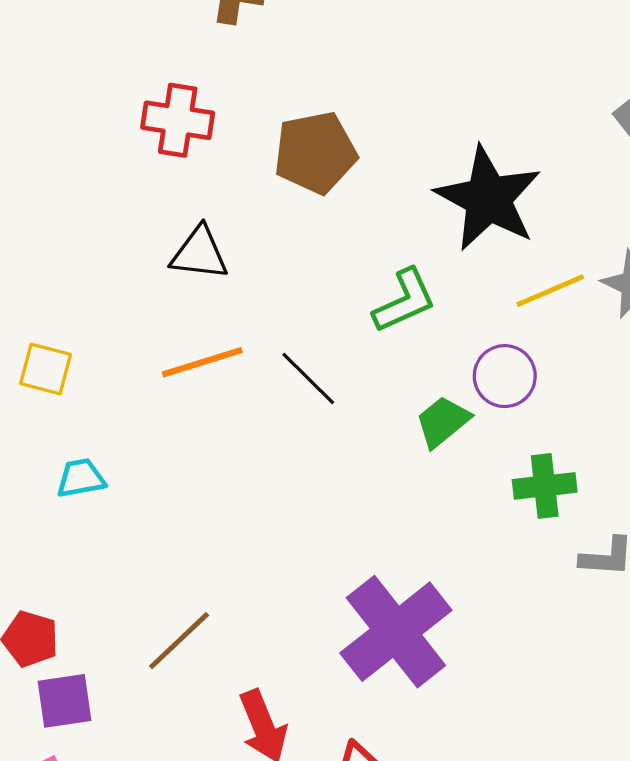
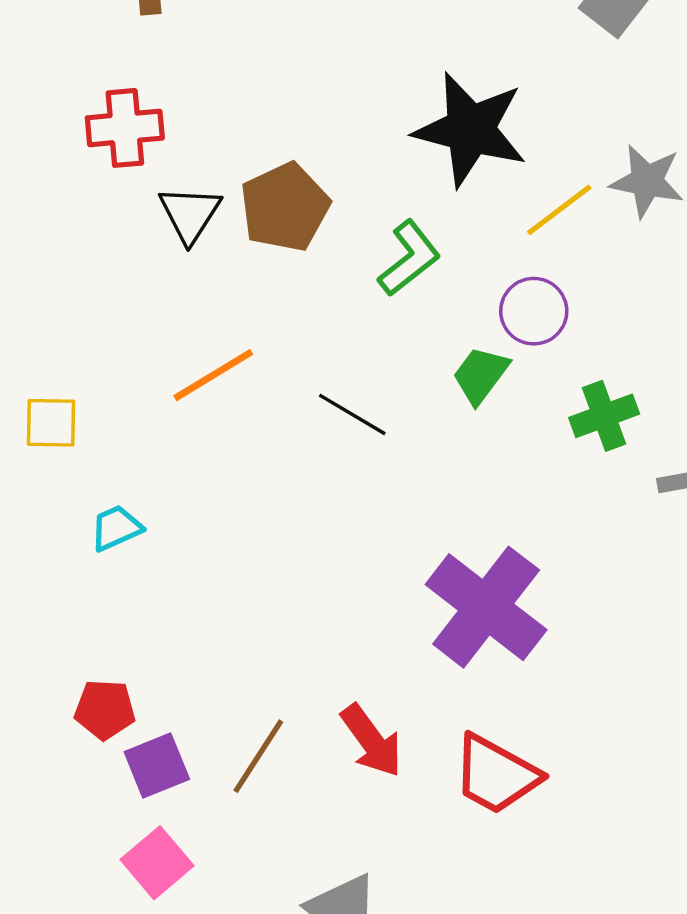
brown pentagon: (315, 153) -> (285, 207), moved
black triangle: (199, 253) -> (190, 214), moved, turned -50
black line: (308, 378) -> (352, 414), moved
brown line: (179, 641) -> (258, 756), moved

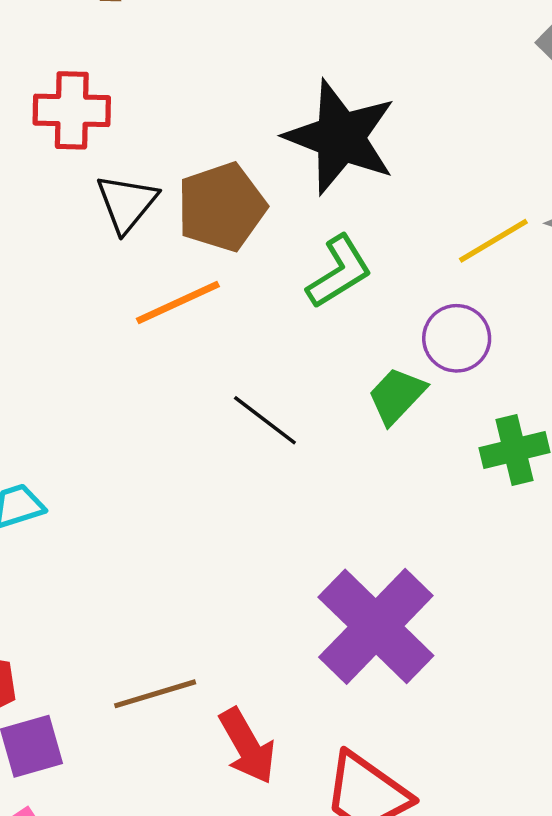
black star: (470, 129) -> (340, 137), moved
orange line: (213, 375) -> (178, 303), moved
brown line: (258, 756) -> (155, 694), moved, turned 34

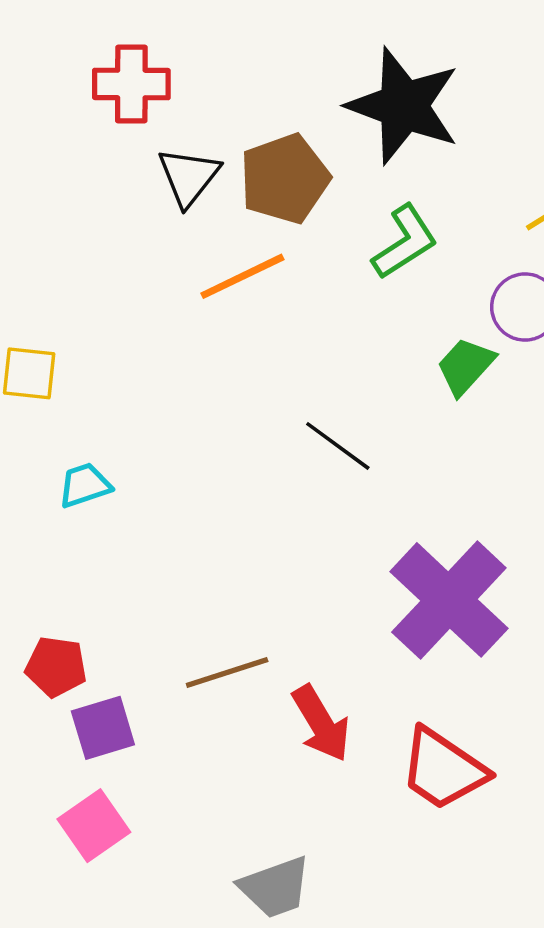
black line: (265, 420) -> (338, 446), moved

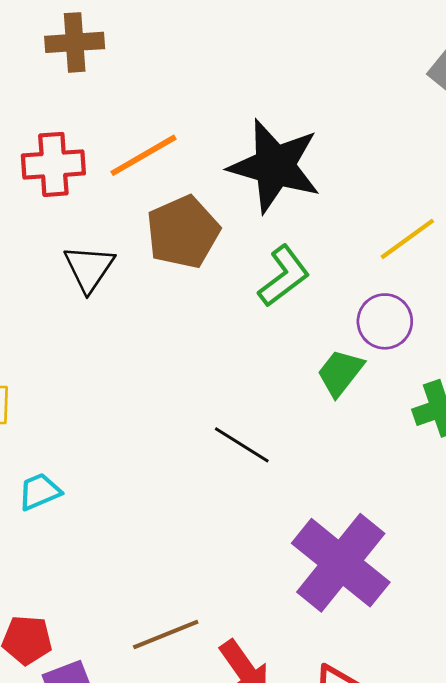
black triangle: (189, 177) -> (89, 268), moved
orange line: (242, 276) -> (144, 155), moved

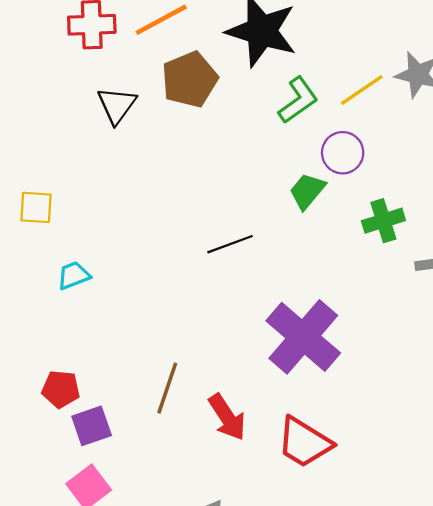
green L-shape: (284, 276) -> (298, 100), moved
black line: (242, 445) -> (230, 244), turned -54
brown line: (166, 635) -> (167, 388), turned -51

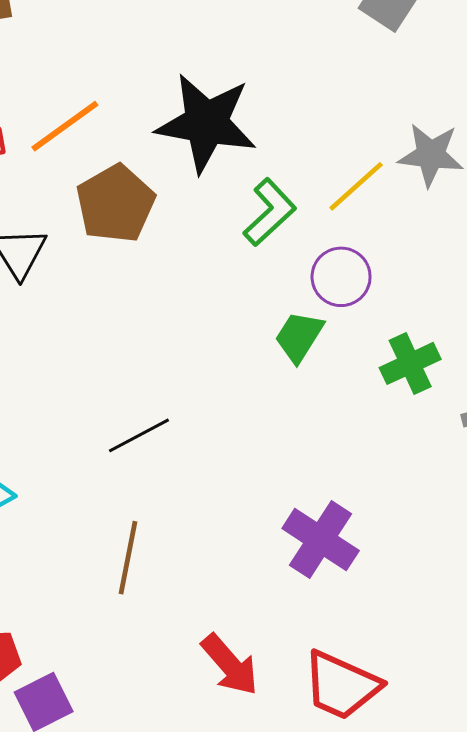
black line: (230, 244) -> (139, 435), moved
purple cross: (303, 337) -> (321, 539), size x0.7
brown line: (167, 388) -> (128, 558), moved

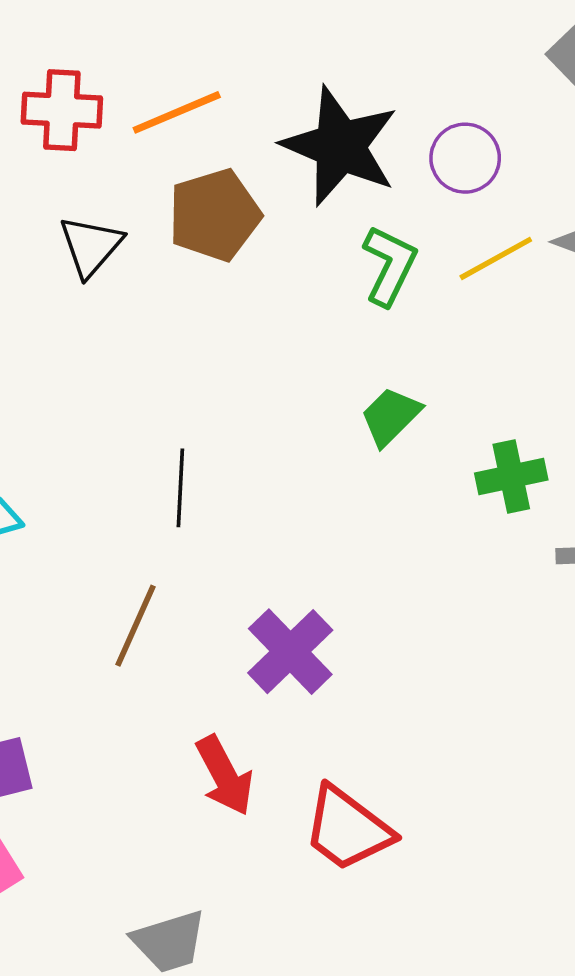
green L-shape: (270, 212) -> (390, 265), turned -34
purple circle: (341, 277) -> (465, 158), moved
black line: (139, 435) -> (180, 488), turned -72
purple cross: (321, 539) -> (290, 652), moved

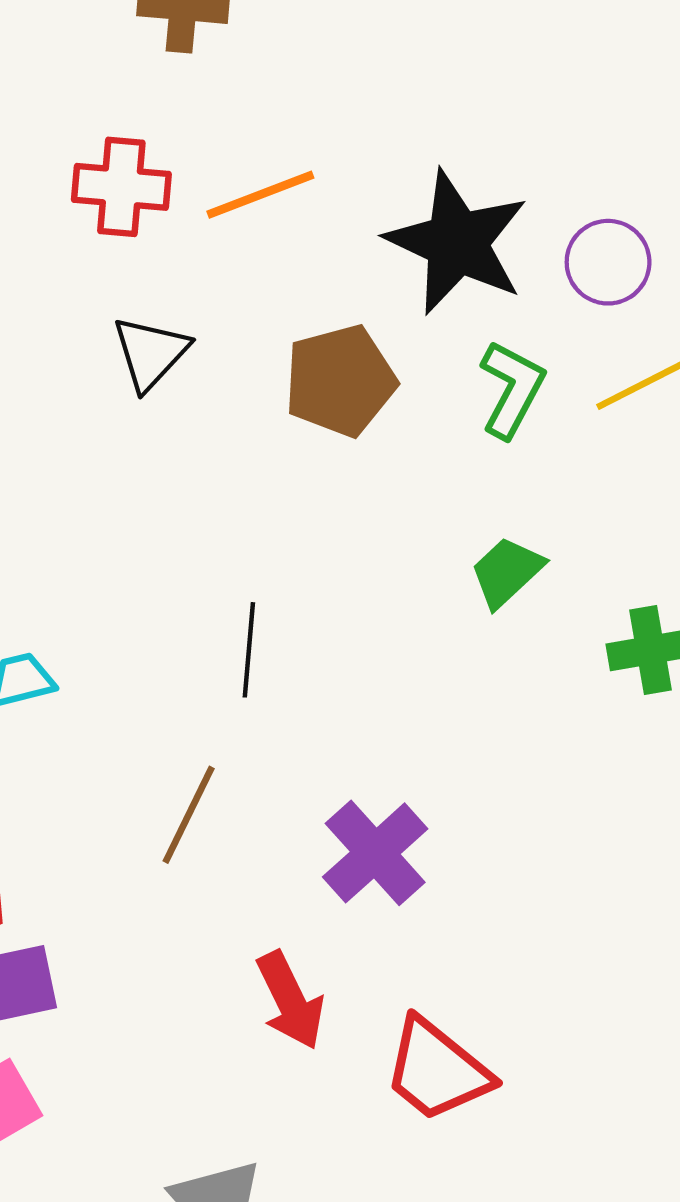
brown pentagon: (214, 215) -> (340, 381), moved

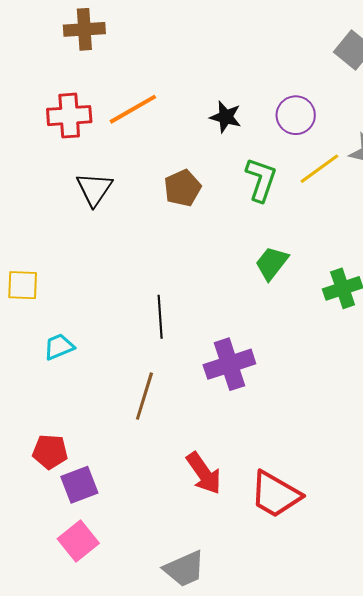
black star: (457, 242) -> (226, 117), size x0.5
brown pentagon: (340, 381) -> (182, 188), size x0.7
purple cross: (375, 853) -> (229, 364), moved, turned 33

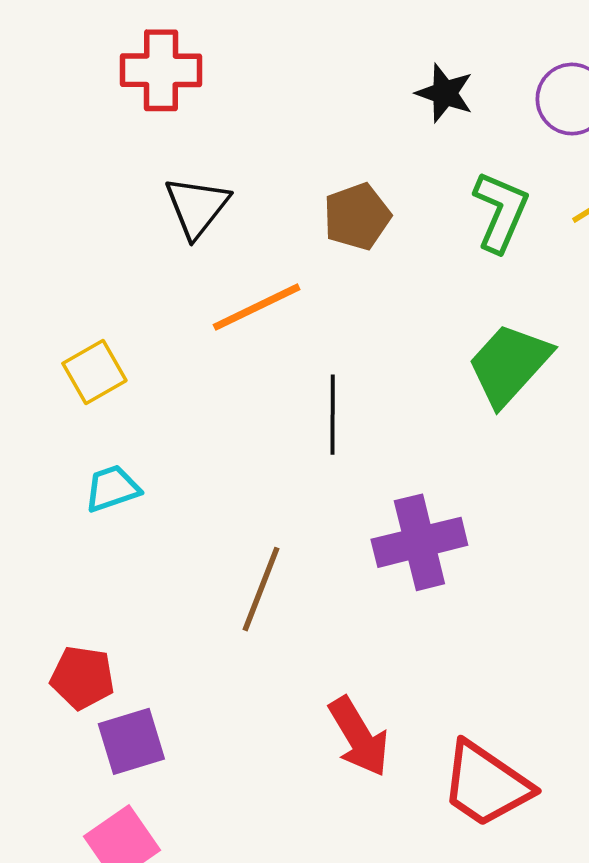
orange line: (133, 109) -> (257, 307), moved
green trapezoid: (272, 263) -> (509, 364), size x1.4
yellow square: (23, 285) -> (94, 372), moved, turned -36
black line: (160, 317) -> (333, 415), moved

